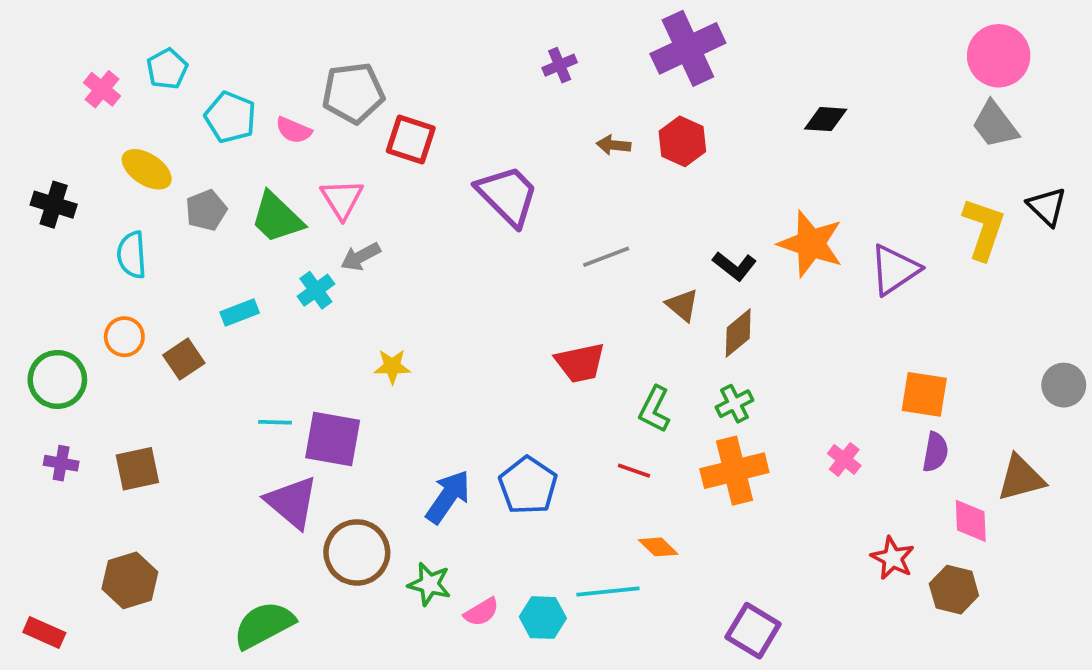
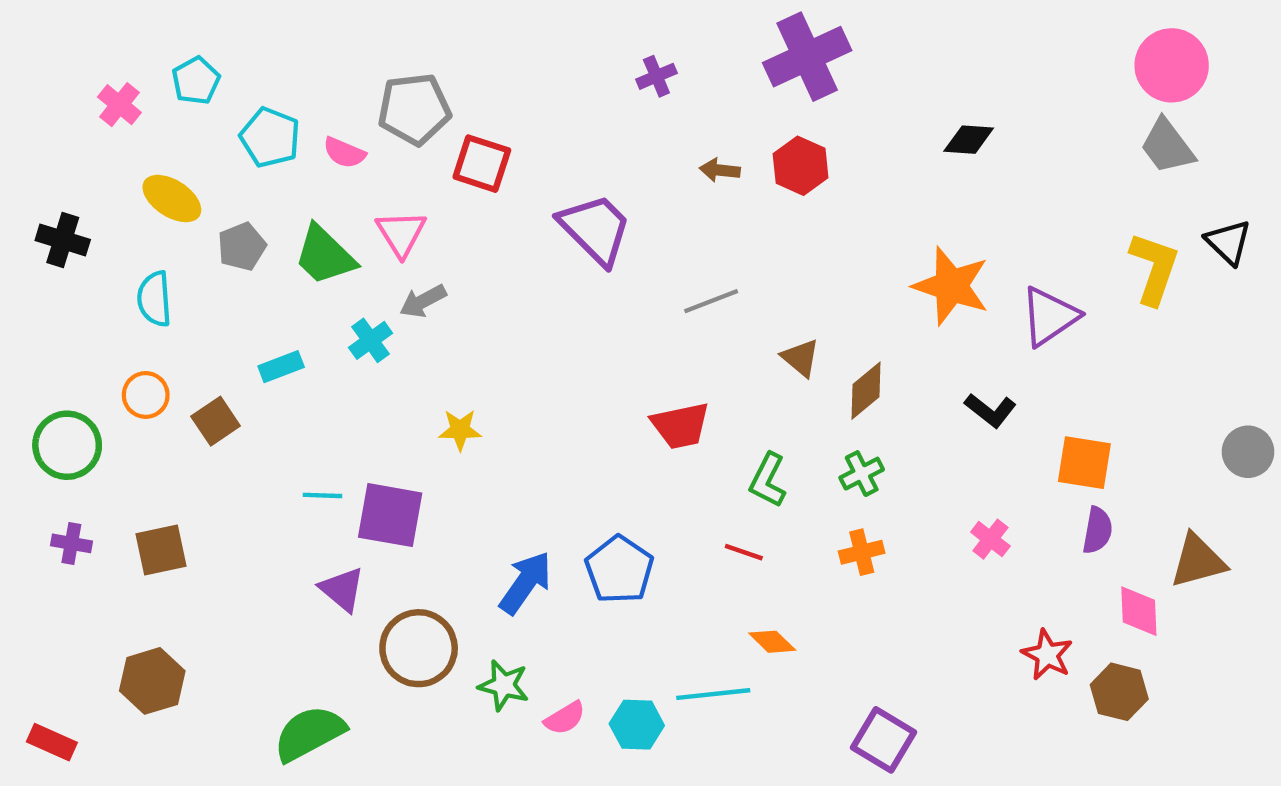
black L-shape: (734, 266) -> (990, 410), moved
orange cross: (734, 471) -> (862, 552), size x0.6
purple triangle: (292, 502) -> (342, 589), size x0.7

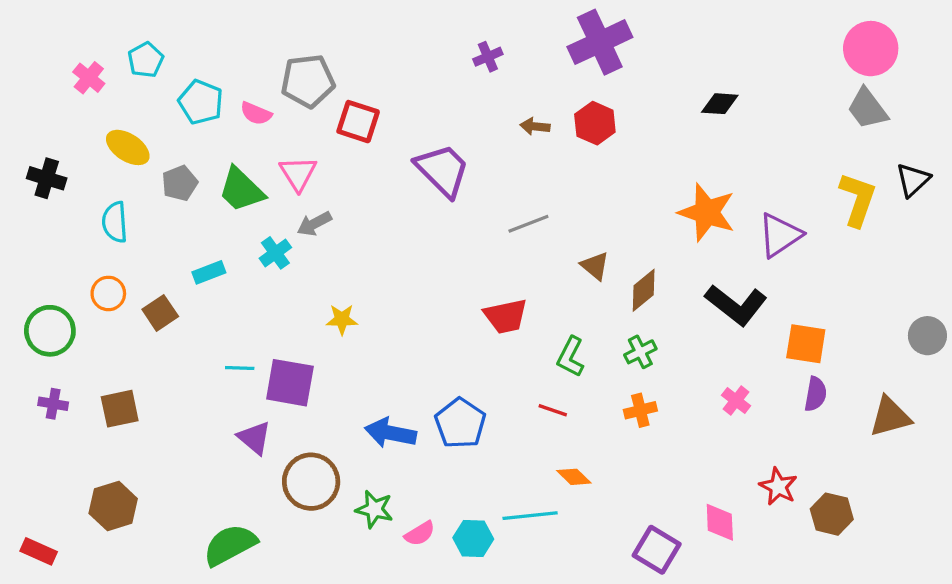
black triangle: (1228, 242) -> (913, 180), turned 33
black L-shape: (990, 410) -> (736, 305), size x1.6
blue arrow: (526, 583) -> (391, 433), turned -114
pink diamond: (1139, 611) -> (720, 522), moved

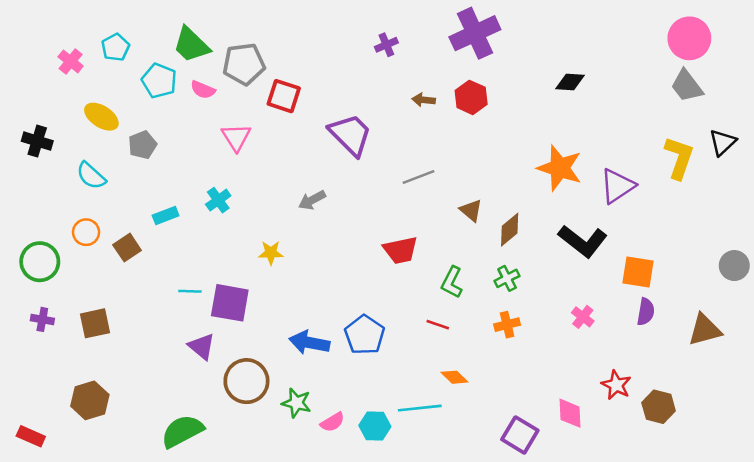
green trapezoid: (241, 190) -> (191, 45), moved
cyan semicircle: (115, 222) -> (91, 176), turned -44
gray arrow: (314, 224) -> (312, 200), moved

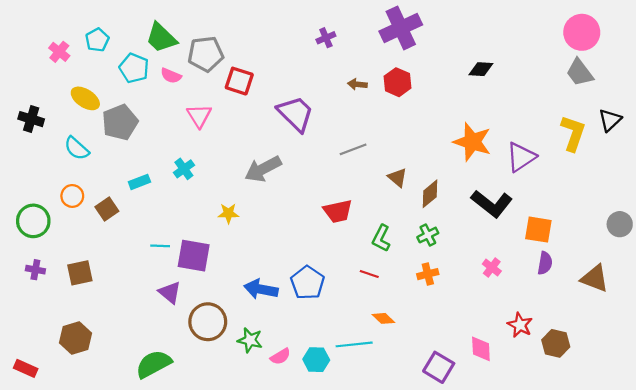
gray pentagon: (142, 145) -> (120, 122), size x1.5
gray arrow: (312, 200) -> (263, 169), size x1.6
brown triangle: (705, 330) -> (595, 278), turned 36

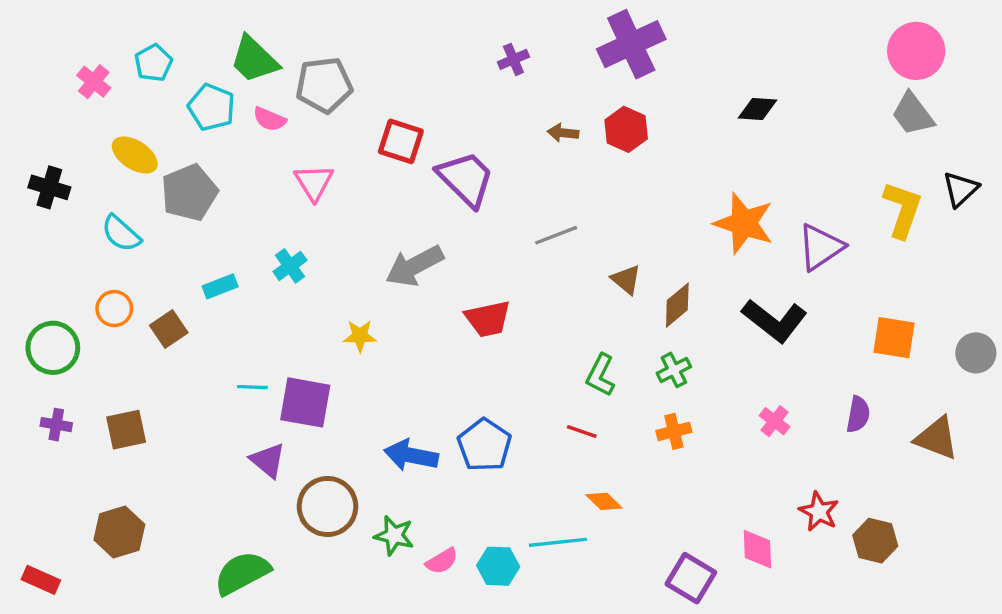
red square: (239, 81) -> (401, 141), moved
red trapezoid: (338, 211) -> (488, 319), moved
orange square: (538, 230) -> (894, 338), moved

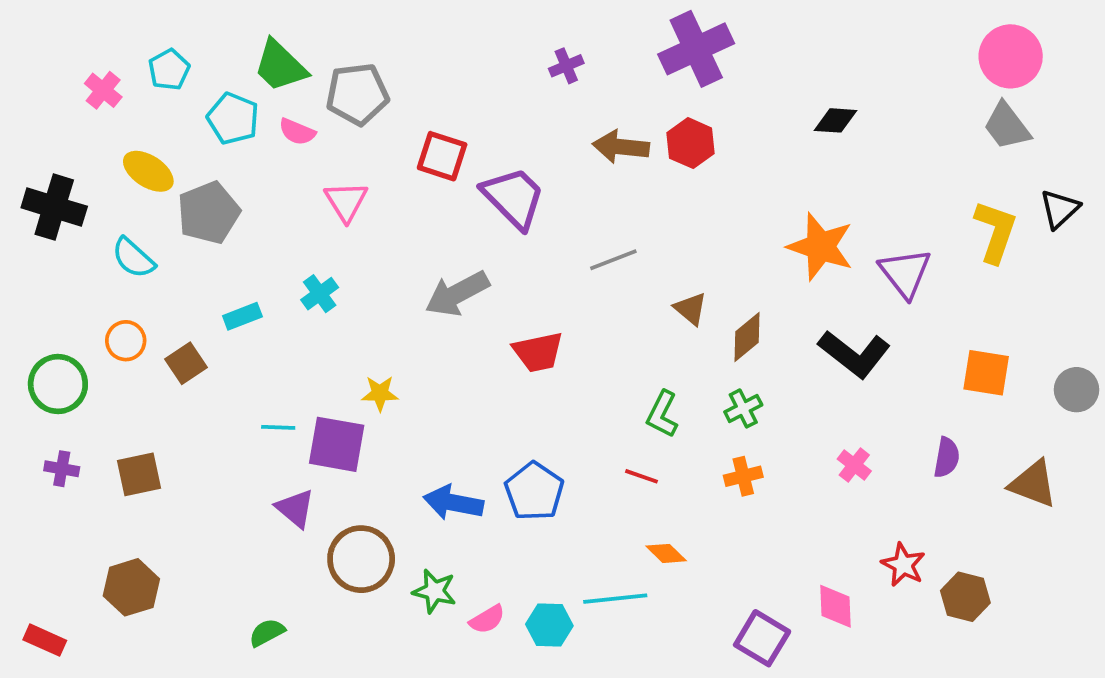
brown arrow: (563, 133) -> (621, 147), size x1.6
black cross: (49, 187) -> (54, 207), size x1.4
purple triangle: (821, 247) -> (905, 273), turned -34
yellow star: (360, 336) -> (380, 393), moved
green semicircle: (242, 573) -> (267, 633), size x0.6

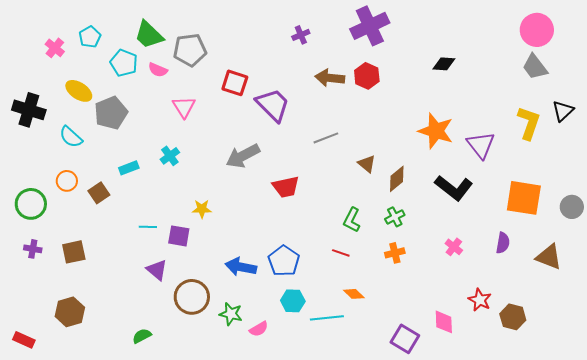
orange square: (986, 373) -> (524, 198), size x1.4
purple square: (337, 444) -> (179, 236), size x0.7
cyan hexagon: (549, 625) -> (293, 301), moved

